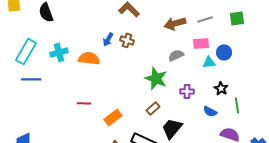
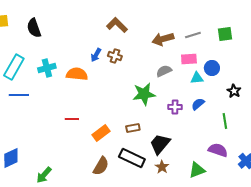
green star: (156, 78) -> (144, 94), turned -30
black star: (221, 88) -> (234, 91), moved
brown rectangle: (153, 108) -> (133, 128), moved, turned 32
blue semicircle: (210, 111) -> (198, 104), moved, turned 112

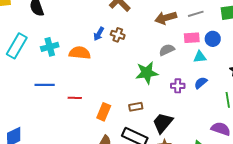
blue circle: (212, 68) -> (213, 39), moved
blue line: (19, 95) -> (45, 85), moved
orange rectangle: (101, 133) -> (104, 112), turned -30

